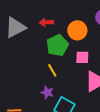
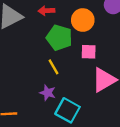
green pentagon: (57, 45) -> (59, 38), turned -30

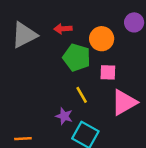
yellow line: (53, 67) -> (82, 95), moved

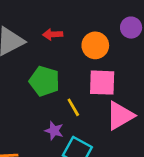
green pentagon: (77, 57) -> (44, 81), moved
pink square: (108, 72) -> (102, 83), size x1.5

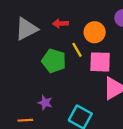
yellow line: (73, 107) -> (77, 50), moved
purple star: (54, 131) -> (45, 103), moved

